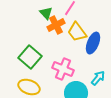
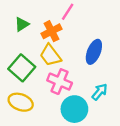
green triangle: (46, 13) -> (22, 24), moved, turned 40
yellow trapezoid: (77, 32) -> (50, 55), moved

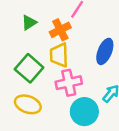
yellow trapezoid: (50, 55) -> (59, 55), turned 35
pink cross: (60, 82) -> (69, 83), turned -35

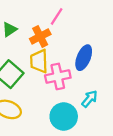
pink cross: (69, 83) -> (58, 76), moved

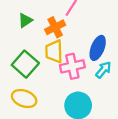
cyan arrow: (90, 99) -> (103, 70), moved

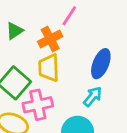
pink cross: (72, 66) -> (38, 105), moved
cyan arrow: (103, 70) -> (93, 97), moved

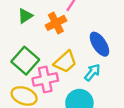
blue ellipse: (101, 64) -> (99, 44), turned -55
yellow trapezoid: (49, 68) -> (65, 62), moved, turned -130

